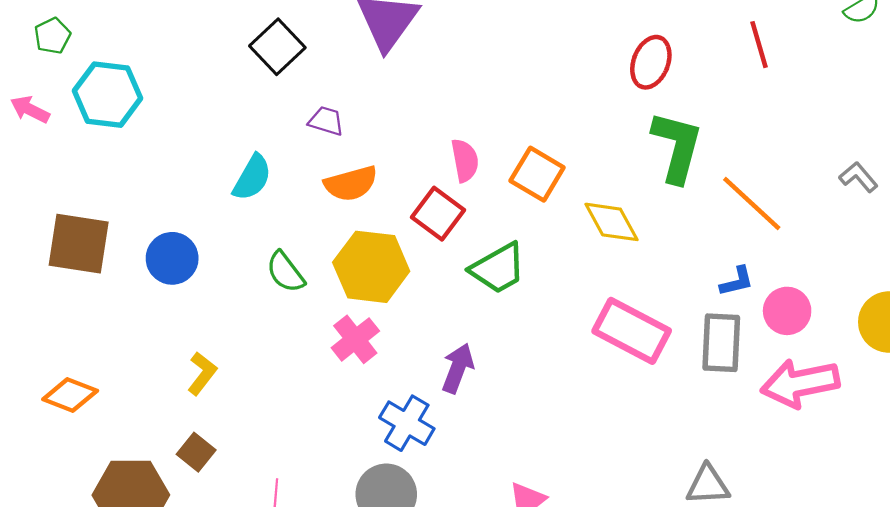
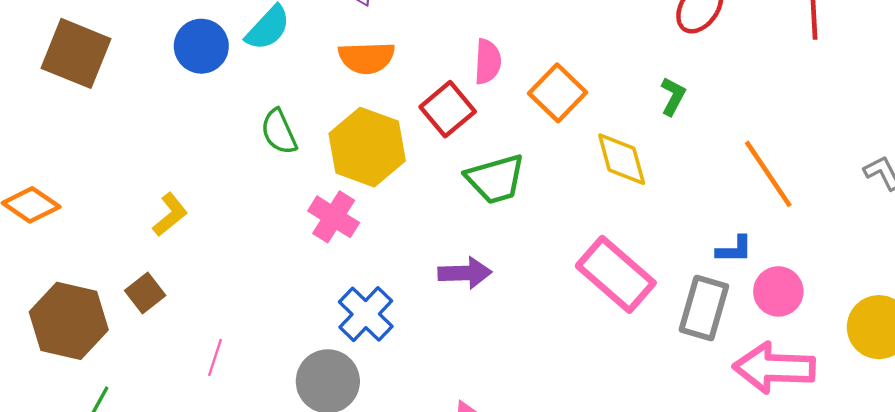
green L-shape: (677, 147) -> (673, 96), moved, size x0.5
blue circle: (172, 258) -> (201, 46), moved
pink cross: (355, 339) -> (334, 217), turned -33
purple arrow: (458, 368) -> (465, 273), moved, turned 54

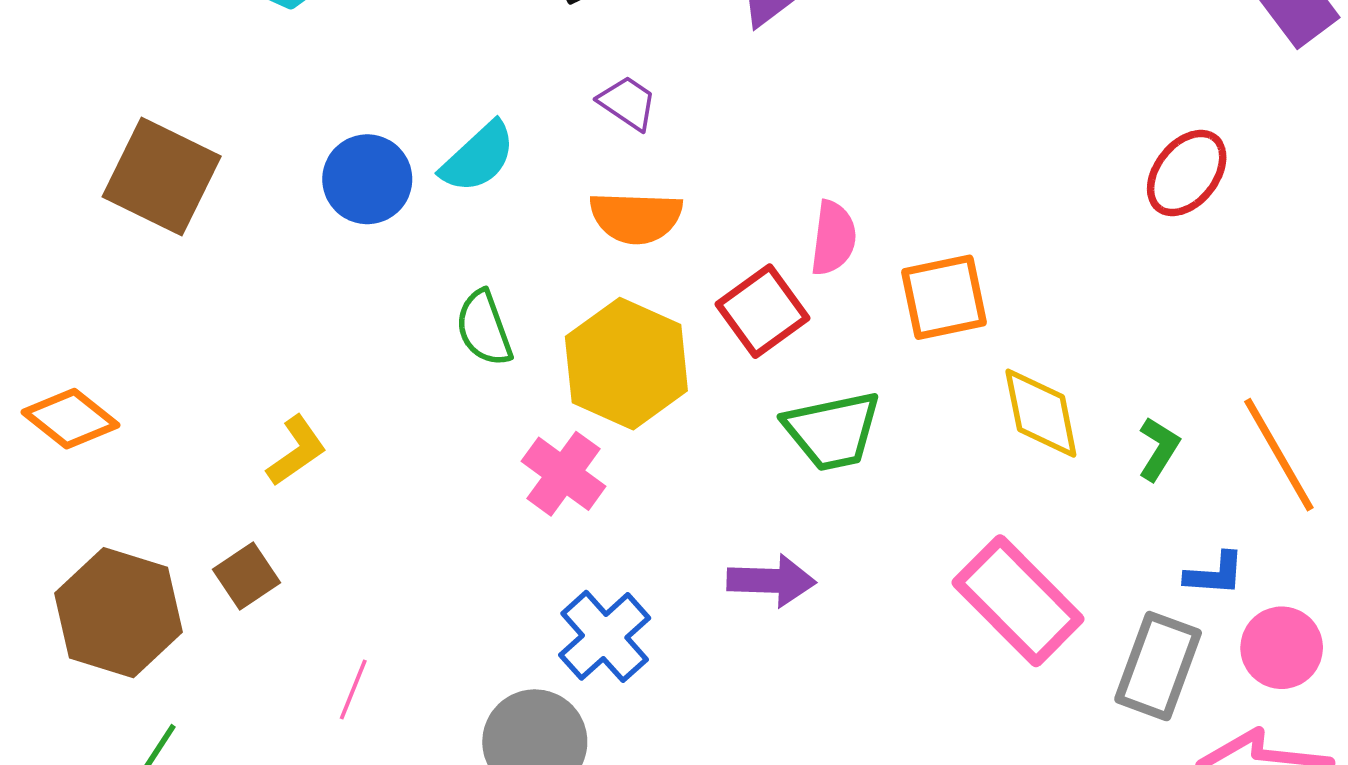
orange square: (558, 93) -> (944, 297), turned 30
green L-shape: (673, 96) -> (1159, 449), moved

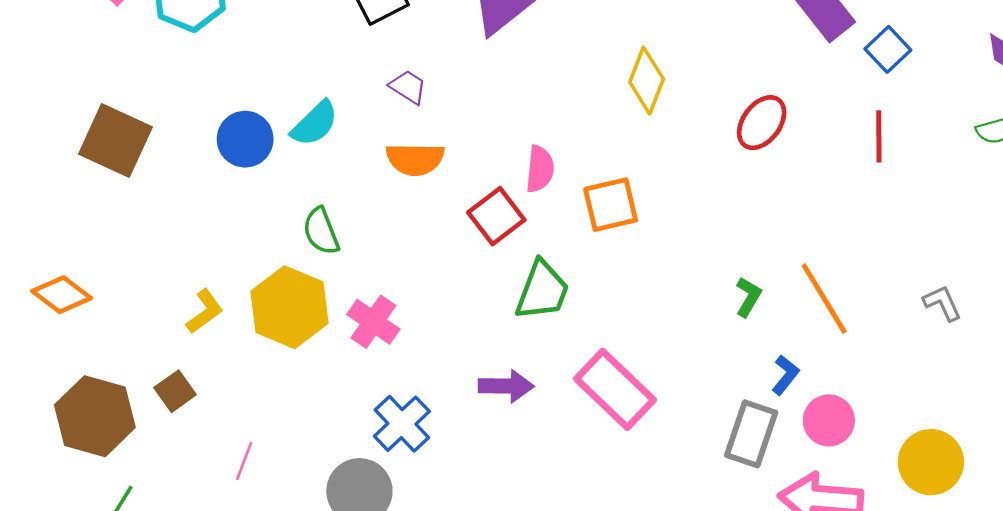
yellow hexagon: (626, 364) -> (290, 307), moved
yellow diamond: (1041, 413) -> (647, 81), moved, turned 34
green trapezoid: (832, 431) -> (542, 290), turned -56
blue L-shape: (1215, 574) -> (785, 375), turned -54
pink rectangle: (1018, 601) -> (615, 389), moved

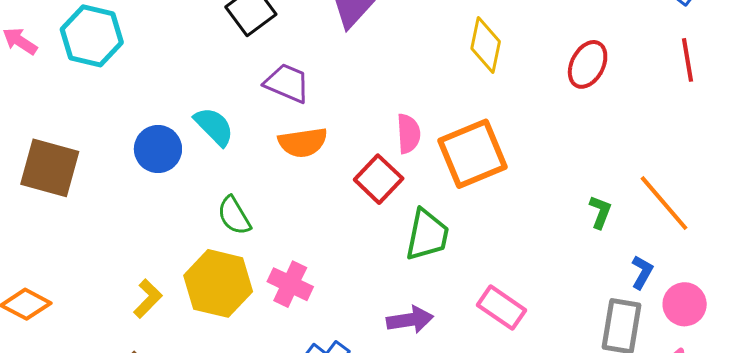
purple trapezoid: (408, 87) -> (287, 83), size x1.4
cyan semicircle: (315, 124) -> (214, 126), turned -81
orange square: (611, 205) -> (473, 154), size x1.4
pink rectangle: (615, 389) -> (502, 308), size x0.7

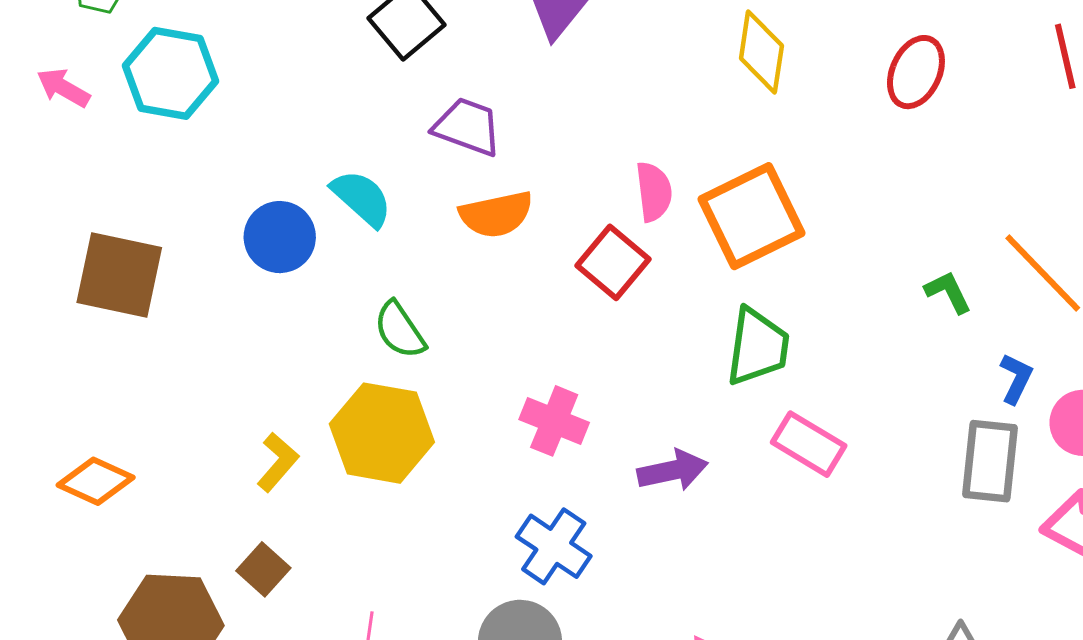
green L-shape: (600, 212) -> (948, 292), turned -44
green trapezoid: (427, 235) -> (758, 347), moved
pink cross: (290, 284) -> (554, 421), moved

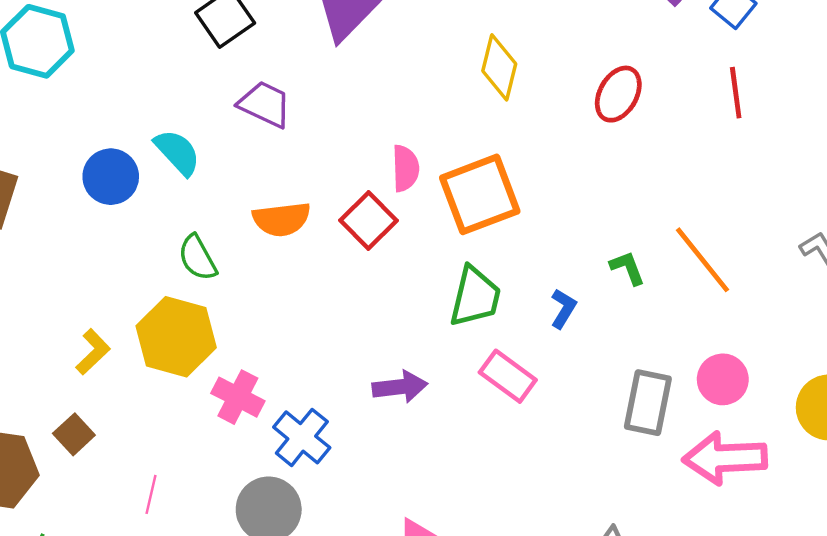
orange semicircle: (496, 214) -> (282, 219), moved
blue L-shape: (1016, 378) -> (563, 309), moved
pink cross: (554, 421) -> (238, 397), moved

